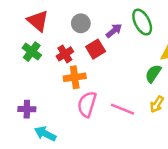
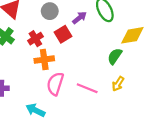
cyan arrow: (45, 134) -> (35, 110), moved

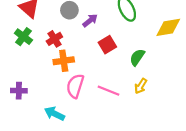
purple arrow: (79, 18) -> (90, 21), moved
red square: (63, 34) -> (107, 45), moved
yellow diamond: (132, 35) -> (168, 27), moved

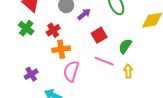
yellow arrow: (141, 86) -> (128, 71), turned 144
purple cross: (19, 91) -> (31, 74), moved, turned -32
pink line: (108, 91) -> (104, 61), moved

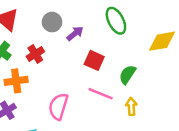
red square: (99, 35) -> (94, 60), turned -35
orange cross: (61, 49) -> (16, 81), moved

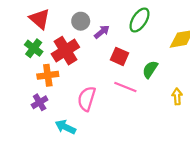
green ellipse: (116, 21) -> (139, 20), turned 60
red cross: (35, 54) -> (65, 51), size x1.6
yellow arrow: (131, 106) -> (177, 96), moved

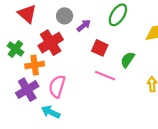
green cross: (34, 48) -> (15, 49), moved
pink semicircle: (87, 99) -> (57, 86), moved
purple cross: (40, 102) -> (27, 90), size x1.5

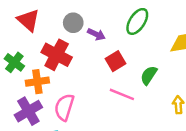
purple arrow: (84, 26) -> (96, 34), turned 64
red cross: (51, 43) -> (57, 55), turned -30
red square: (100, 48) -> (115, 61), turned 35

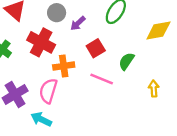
purple arrow: (96, 34) -> (78, 23), turned 112
orange cross: (37, 82) -> (64, 66), moved

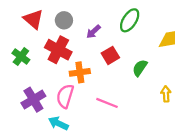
gray circle: (57, 13) -> (64, 20), moved
pink line: (102, 79) -> (107, 103), moved

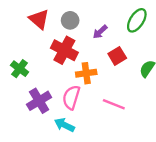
green cross: (21, 57) -> (20, 69), moved

